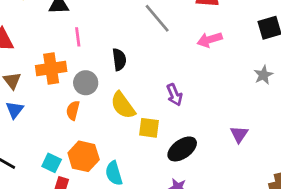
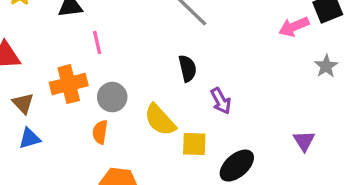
pink arrow: (210, 40) -> (294, 27), moved
black semicircle: (119, 60) -> (187, 68), moved
blue triangle: (15, 110) -> (30, 138), turned 42

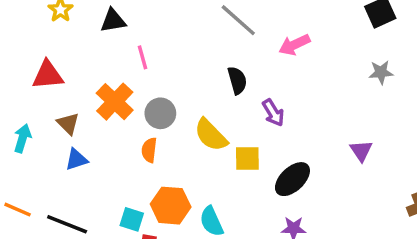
pink arrow: (294, 27) -> (294, 45), moved
gray star: (326, 66) -> (381, 72), turned 30
orange cross: (69, 84) -> (115, 102), turned -30

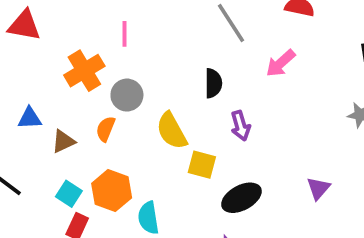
pink arrow: (294, 45) -> (281, 63), turned -32
brown triangle: (68, 124) -> (63, 141), moved, turned 35

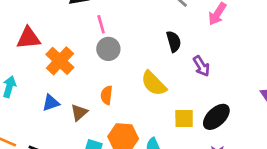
orange cross: (84, 71) -> (60, 61), moved
gray circle: (127, 95) -> (108, 49), moved
yellow square: (202, 165) -> (184, 119), moved

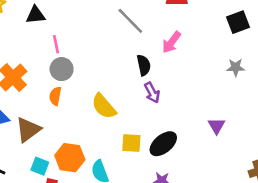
black semicircle: (174, 41) -> (144, 65), moved
orange semicircle: (107, 95) -> (55, 96), moved
brown triangle: (79, 112) -> (28, 130), size x1.5

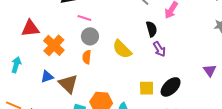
pink line: (56, 44) -> (84, 18), turned -56
yellow semicircle: (104, 106) -> (122, 49), moved
brown triangle: (28, 130) -> (68, 84), turned -35

